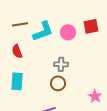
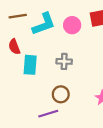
cyan rectangle: (17, 81) -> (30, 65), moved
brown circle: (58, 83) -> (61, 94), moved

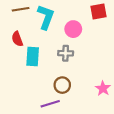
cyan L-shape: (44, 24) -> (46, 17), turned -50
pink circle: (72, 25) -> (73, 29), moved

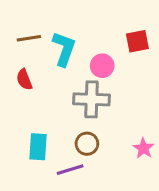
gray cross: (66, 53) -> (92, 99), size x1.6
cyan rectangle: (33, 57) -> (38, 147), moved

